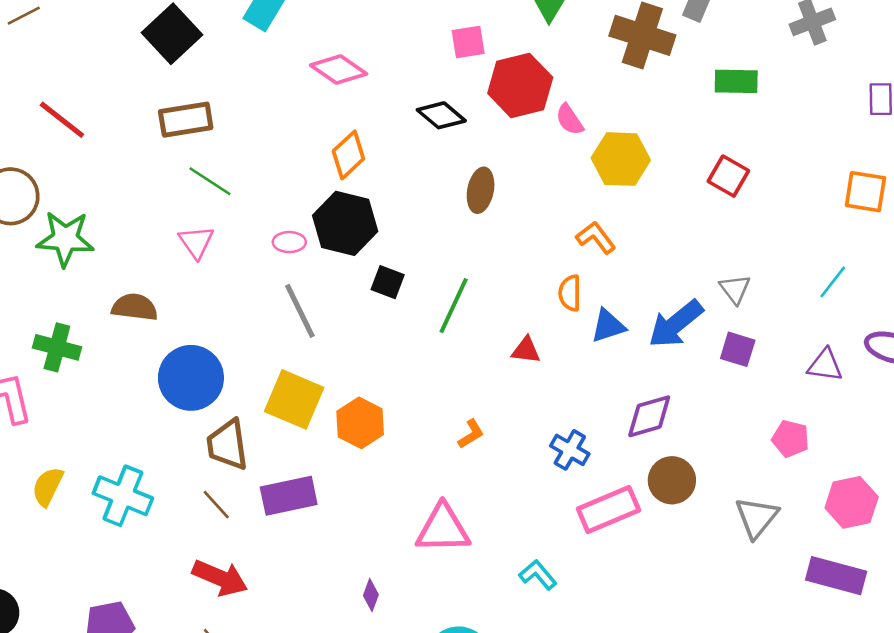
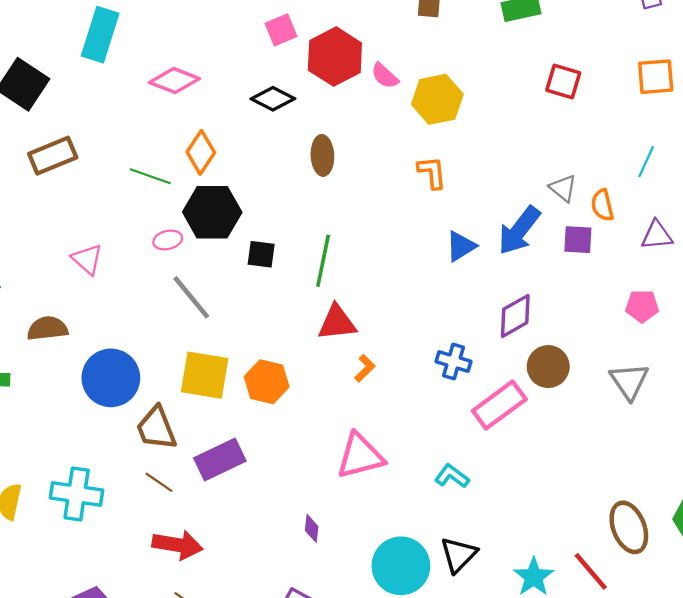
red square: (728, 176) -> (563, 82), moved
green line: (210, 181) -> (150, 176), moved
orange L-shape: (596, 238) -> (432, 172), turned 45
orange semicircle: (570, 293) -> (602, 205), moved
red triangle: (526, 350) -> (337, 323), moved, size x1.5

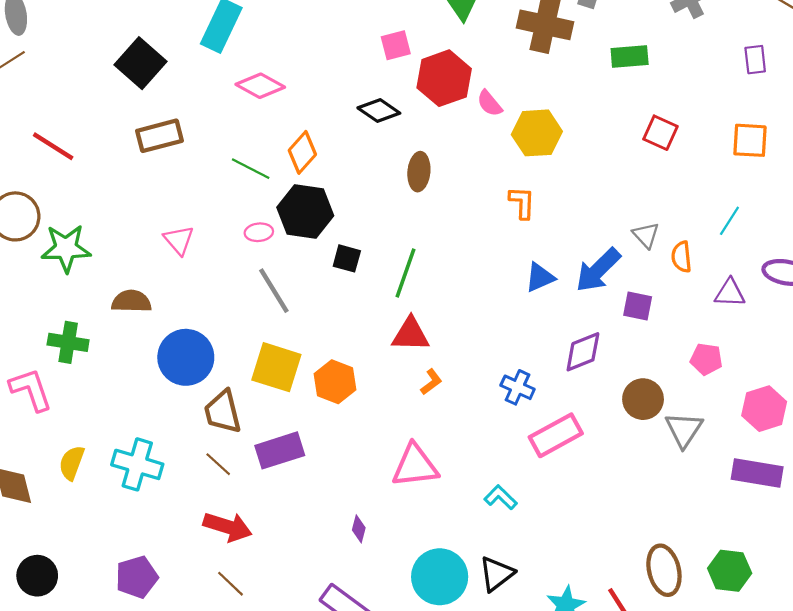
pink diamond: (174, 81) -> (260, 86), moved
purple square: (578, 240) -> (638, 306), moved
brown circle: (548, 367) -> (643, 399), moved

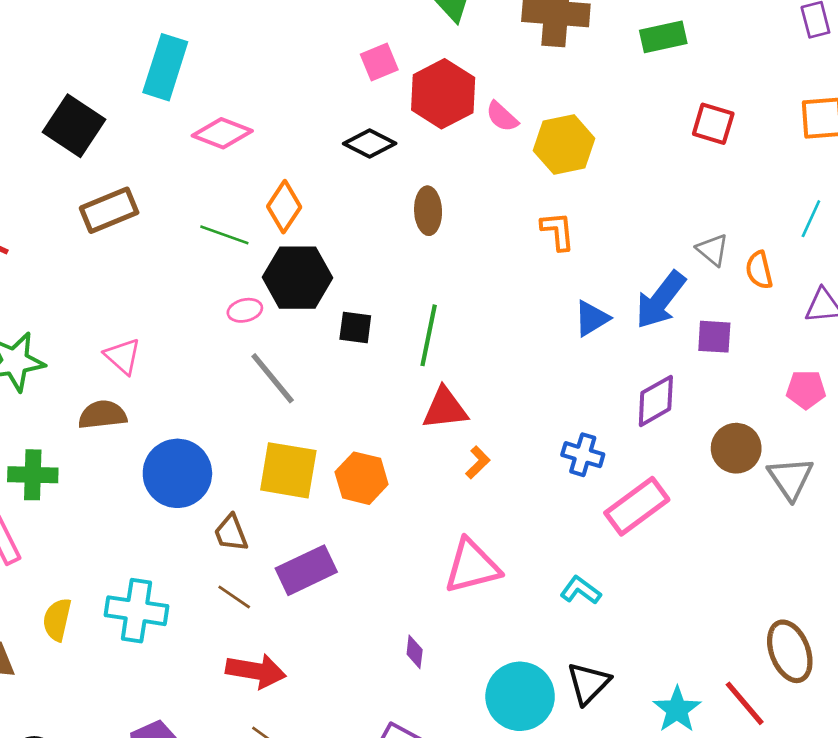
pink triangle: (179, 240) -> (123, 356), moved
brown trapezoid: (223, 412) -> (231, 533), size x0.7

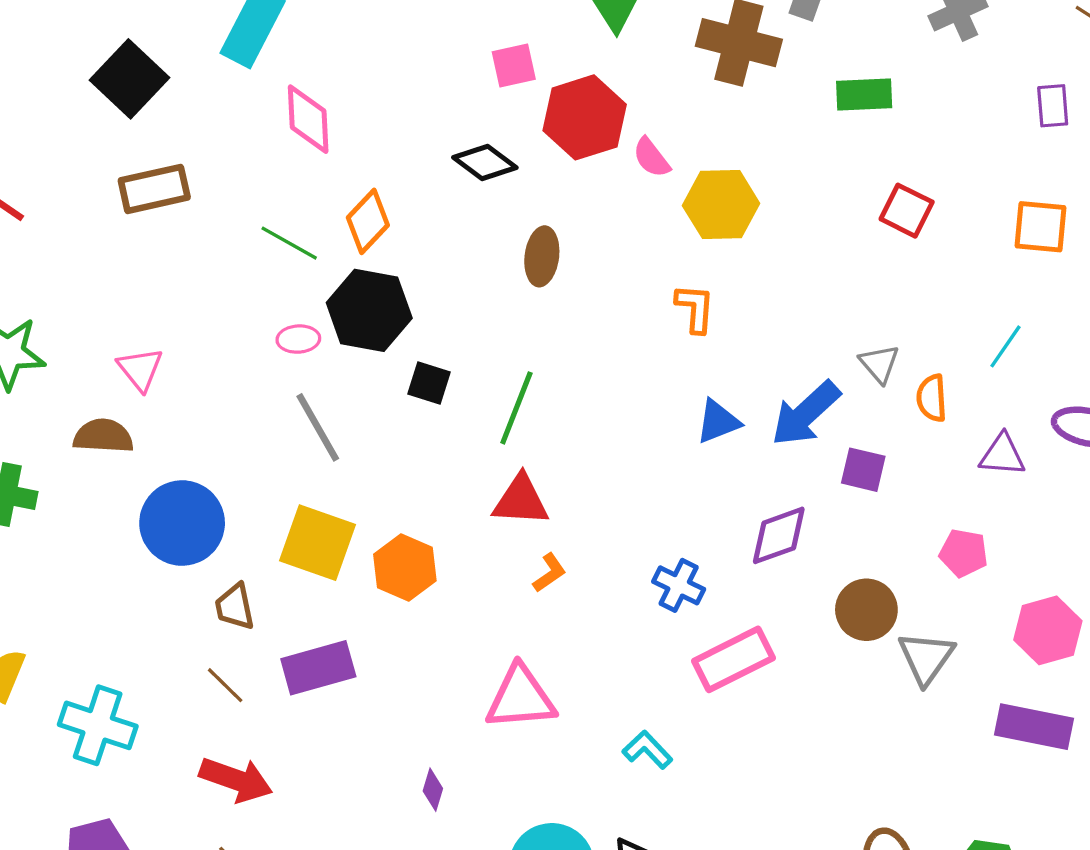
pink diamond: (222, 133) -> (308, 119), turned 56
cyan cross: (136, 611) -> (98, 725), moved

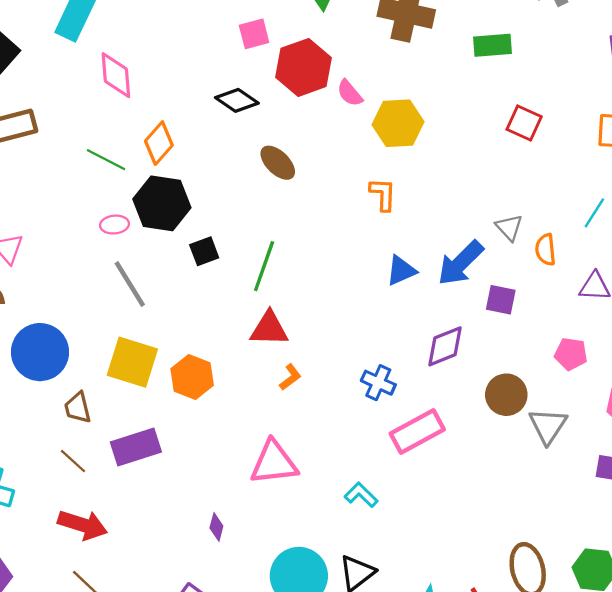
brown ellipse: (542, 256) -> (278, 163), turned -51
black square: (429, 383) -> (204, 251), turned -36

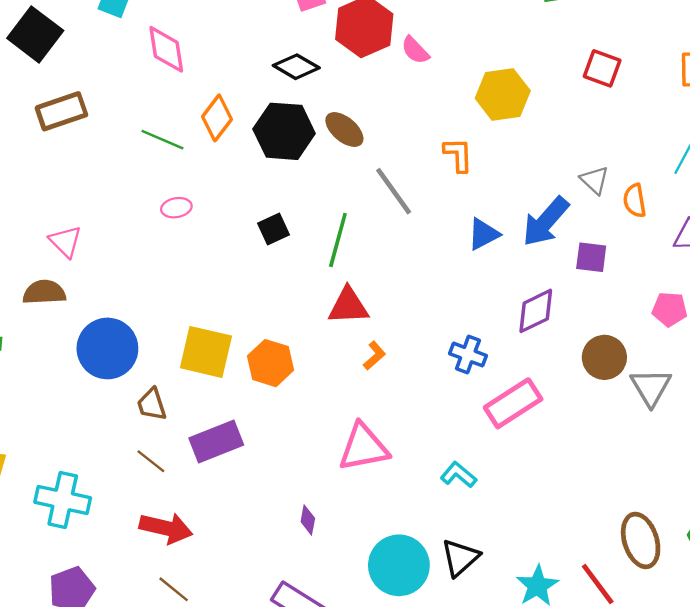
yellow hexagon: (398, 123) -> (503, 95), moved
black hexagon: (162, 203) -> (284, 131), moved
gray line: (130, 284) -> (394, 191), moved

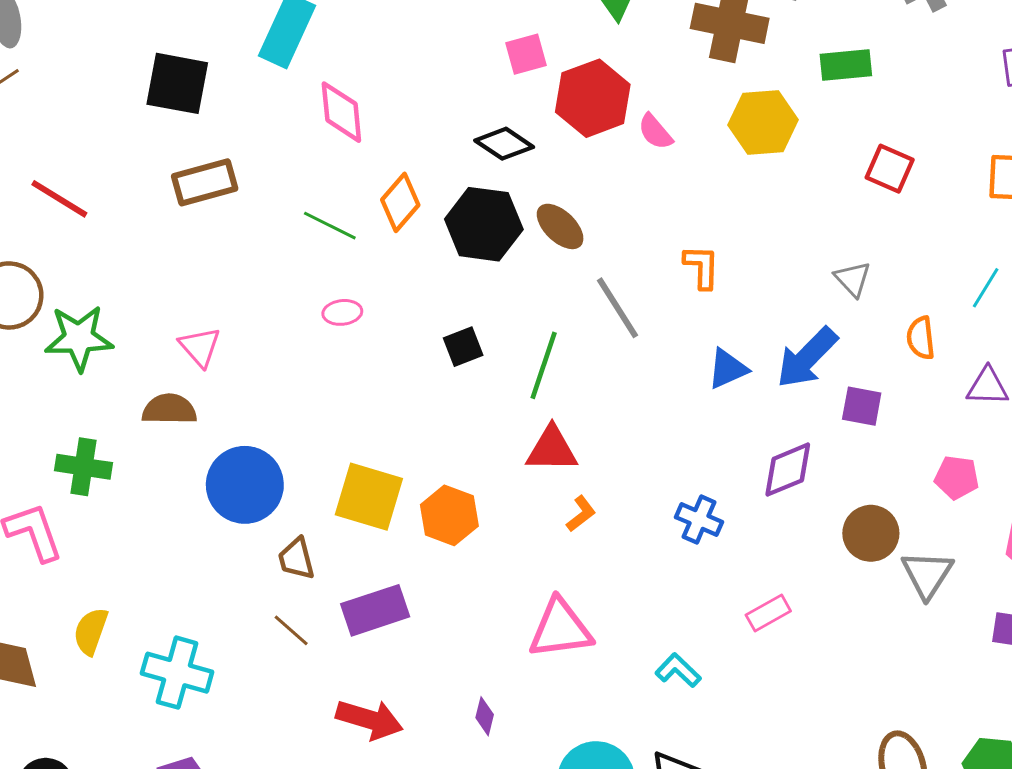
black square: (35, 34) -> (177, 83), turned -30
yellow hexagon: (503, 95) -> (763, 122), moved
gray triangle: (595, 180) -> (853, 279), moved
pink rectangle: (513, 403) -> (768, 613), moved, size x0.6
red arrow: (166, 528) -> (369, 719), moved

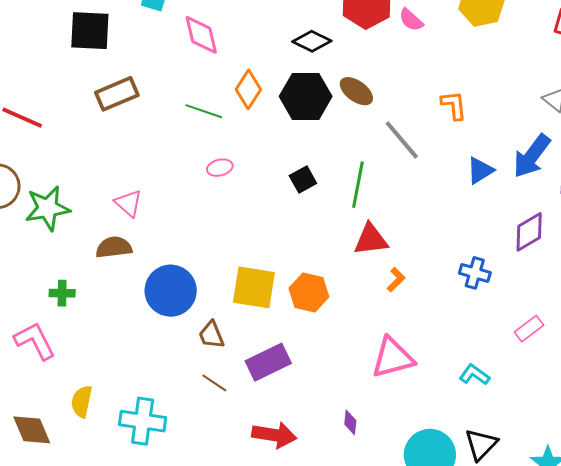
green cross: (84, 467) -> (62, 293), size x0.7

